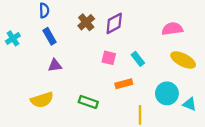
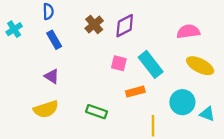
cyan cross: (13, 38) -> (14, 29), moved
cyan rectangle: (138, 59) -> (151, 64), size x1.6
purple triangle: (55, 65) -> (52, 76), moved, turned 40

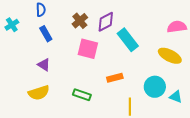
pink semicircle: (188, 32) -> (177, 27), moved
pink square: (119, 63) -> (88, 49), moved, size x1.5
cyan rectangle: (151, 64) -> (128, 40), moved

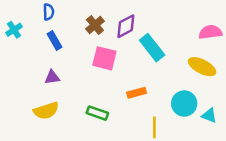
purple triangle: (44, 65) -> (52, 77), turned -40

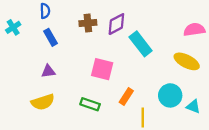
brown cross: (95, 25) -> (88, 23), turned 35
pink square: (104, 58) -> (102, 69), moved
orange rectangle: (137, 93) -> (126, 97), moved, turned -42

